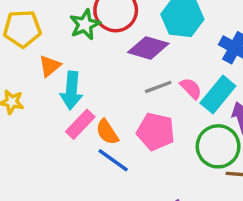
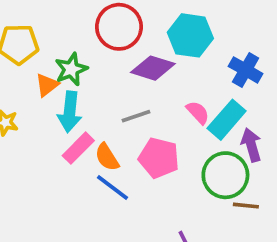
green star: (85, 24) -> (71, 69), moved
gray line: (158, 87) -> (136, 116), moved

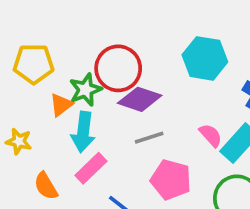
red circle: (119, 27) -> (118, 68), moved
purple diamond: (153, 68) -> (140, 99), moved
orange semicircle: (107, 157) -> (46, 186), moved

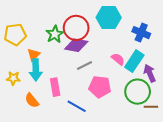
red circle: (118, 68) -> (76, 28), moved
green star: (85, 90) -> (55, 34), moved
cyan arrow: (83, 132) -> (36, 70), moved
pink rectangle: (91, 168) -> (55, 87), turned -48

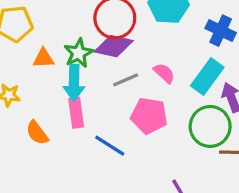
green star: (55, 34) -> (79, 53), moved
orange triangle: (34, 55) -> (43, 58), turned 40
pink semicircle: (118, 59) -> (164, 73), moved
cyan arrow: (36, 70) -> (74, 83), moved

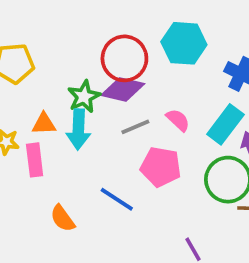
orange triangle: (43, 58) -> (44, 124), moved
pink rectangle: (76, 113) -> (35, 160), moved
orange semicircle: (37, 133) -> (63, 218), moved

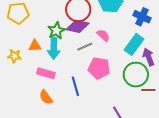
pink semicircle: (178, 120) -> (103, 35), moved
pink rectangle: (35, 160) -> (46, 73), moved, turned -66
blue line: (117, 199) -> (75, 86), turned 42

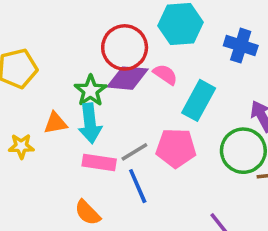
pink semicircle: (103, 35) -> (165, 74), moved
cyan rectangle: (134, 44) -> (199, 100), moved
gray line: (85, 47) -> (134, 152), moved
pink rectangle: (46, 73) -> (99, 162), moved

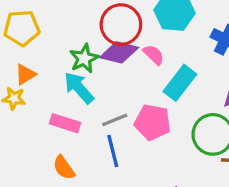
orange triangle: (55, 123) -> (25, 74), moved, turned -30
cyan arrow: (90, 123) -> (79, 88), turned 136
pink rectangle: (99, 162) -> (65, 123), moved

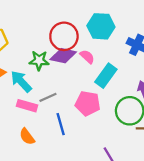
green star: (84, 58) -> (39, 60), turned 30
cyan arrow: (79, 88) -> (21, 82), moved
gray line: (115, 120) -> (48, 97), moved

